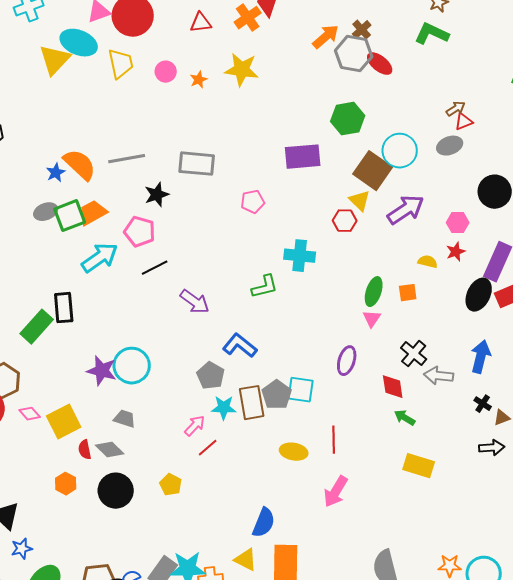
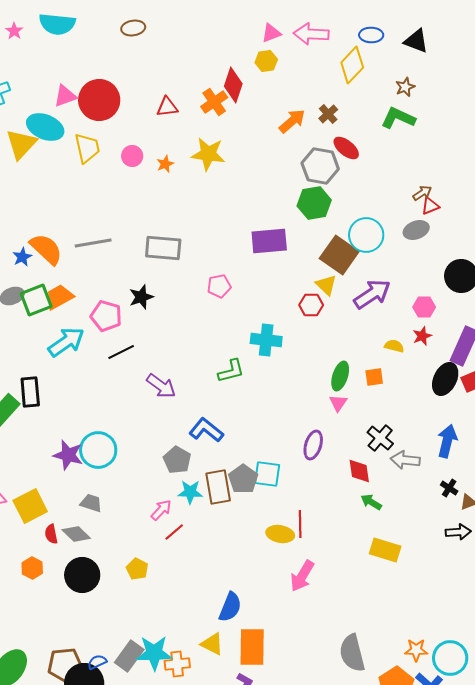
gray hexagon: (354, 54) -> (320, 166), moved
black star: (157, 195) -> (141, 297), moved
yellow ellipse: (294, 452) -> (280, 534), moved

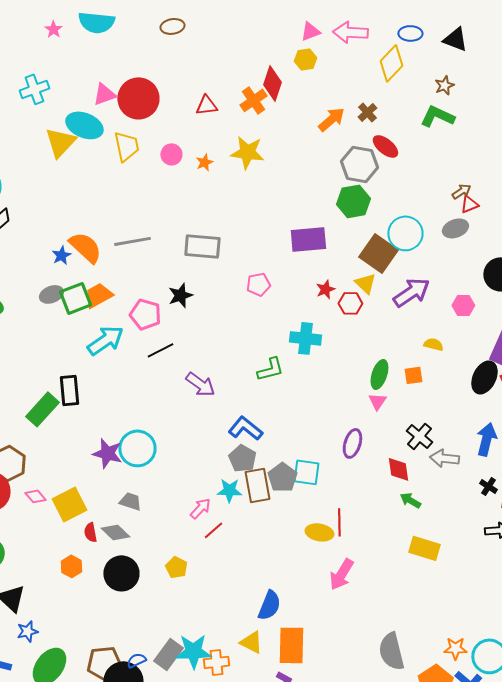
red star: (422, 336) -> (325, 289), moved
gray pentagon: (177, 460) -> (242, 458), moved

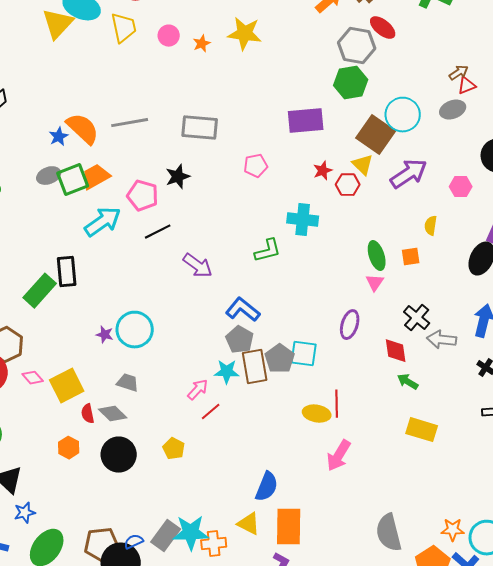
yellow semicircle: (433, 344) -> (431, 226), turned -96
green ellipse: (379, 374) -> (377, 256), turned -36
purple star: (107, 453) -> (105, 335), size x0.6

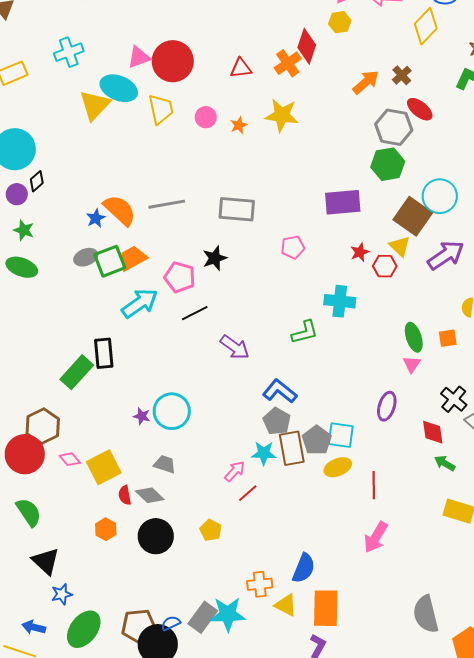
yellow ellipse: (317, 414) -> (338, 467), moved, turned -32
orange cross: (214, 544) -> (260, 584), moved

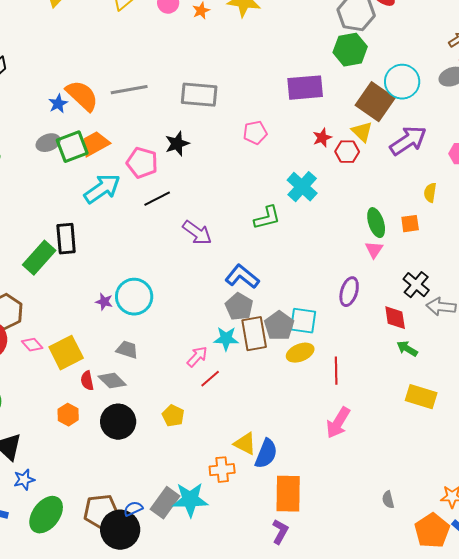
cyan cross: (340, 301) -> (302, 187), turned 36
yellow triangle: (286, 605) -> (245, 444), moved
gray semicircle: (426, 614) -> (388, 500), size x0.5

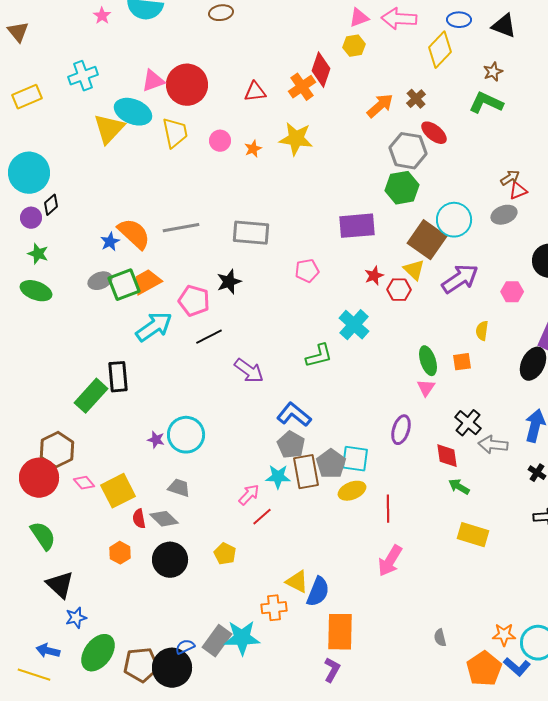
brown pentagon: (101, 512) -> (141, 665), moved

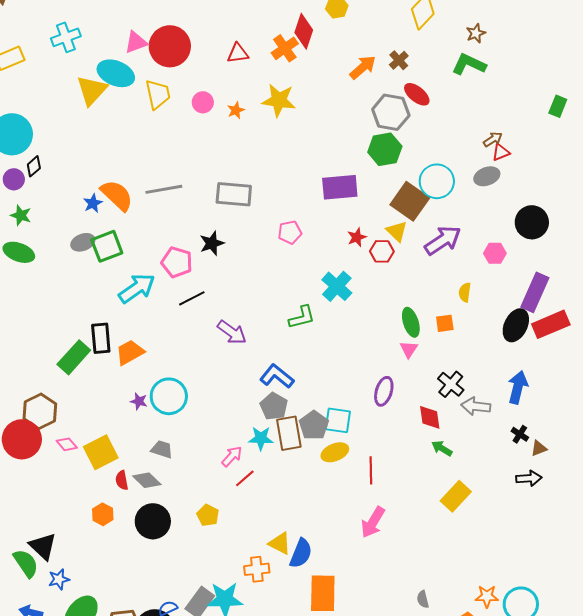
orange trapezoid: (147, 282) -> (130, 352), moved
yellow rectangle: (473, 535) -> (456, 496), turned -64
green semicircle: (43, 536) -> (26, 563), moved

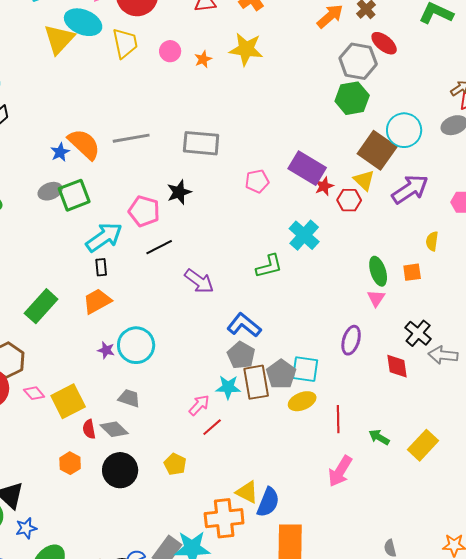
purple rectangle: (340, 187) -> (307, 168), moved, turned 36
black rectangle: (101, 338) -> (101, 267), moved, size x0.6
green arrow: (442, 448) -> (379, 437), moved
orange cross: (257, 569) -> (224, 518), size x1.5

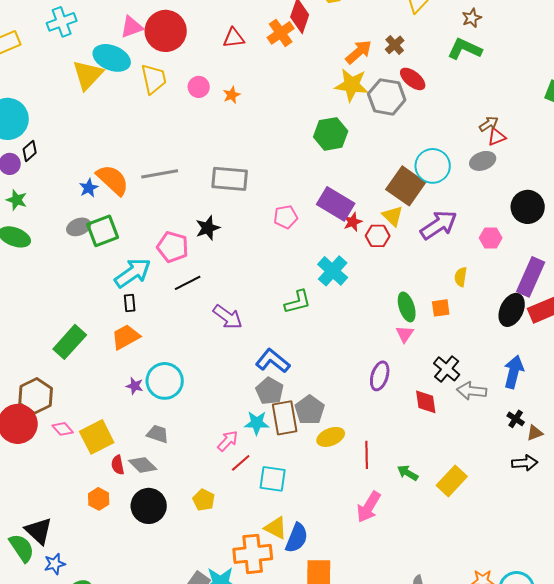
yellow star: (246, 49) -> (352, 85), moved
green hexagon: (352, 98) -> (331, 134), moved
cyan square: (305, 369) -> (273, 479), moved

